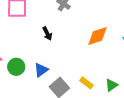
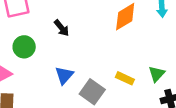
green circle: (16, 67) -> (24, 47), moved

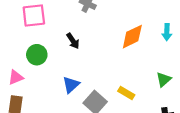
green triangle: (157, 74) -> (164, 79), moved

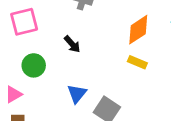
yellow rectangle: (126, 93) -> (137, 62), moved

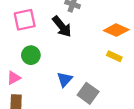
orange diamond: (138, 30) -> (116, 30), turned 55
black arrow: (72, 44) -> (62, 26), moved, size x1.5

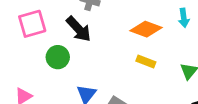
green circle: (31, 55) -> (58, 57), moved

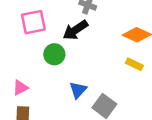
black arrow: (79, 29) -> (75, 30), turned 95

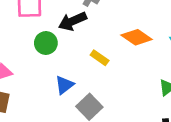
yellow rectangle: (134, 64) -> (100, 58), moved

